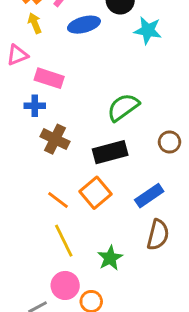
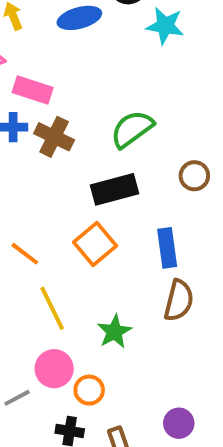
brown cross: (55, 139) -> (54, 137), moved
blue rectangle: (149, 196) -> (167, 248), turned -64
orange line: (58, 200) -> (25, 254), moved

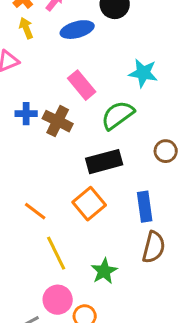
cyan star: (165, 26) -> (143, 73), moved
pink rectangle: (33, 90) -> (82, 85), moved, turned 32

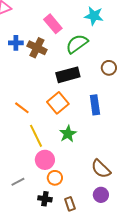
brown semicircle: (154, 247) -> (101, 169), moved, turned 120
green star: (104, 271) -> (68, 134), moved
pink circle: (58, 300) -> (45, 160), moved

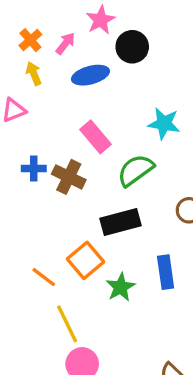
orange square: (58, 103) -> (85, 260), moved
green star: (68, 134) -> (121, 287), moved

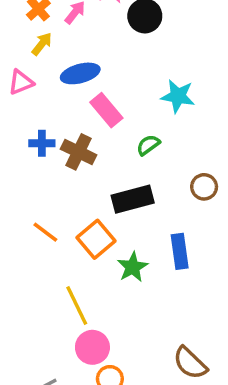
yellow arrow: (34, 73) -> (42, 44), turned 60
blue ellipse: (90, 75) -> (80, 73), moved
green semicircle: (136, 170) -> (148, 145), size x0.6
orange line: (44, 277) -> (45, 232), moved

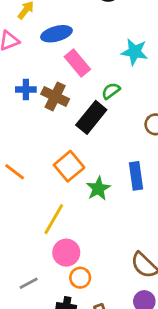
black rectangle: (133, 199) -> (91, 117), moved, turned -36
orange line: (45, 232) -> (15, 172), moved
yellow line: (77, 305) -> (54, 219), turned 56

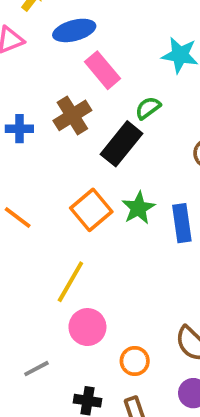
blue cross: (26, 89) -> (19, 129), moved
brown cross: (55, 96) -> (72, 115), turned 32
green star: (98, 188) -> (138, 208), moved
orange circle: (80, 278) -> (135, 361), moved

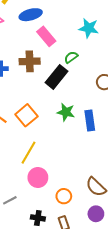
brown cross: (72, 115) -> (30, 61), turned 30
green star: (138, 208) -> (66, 112), turned -30
orange square: (91, 210) -> (26, 115), moved

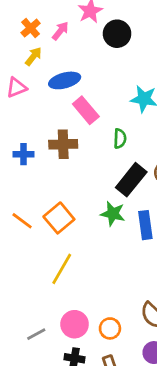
green semicircle: (71, 57) -> (120, 139), turned 128
black rectangle: (57, 77) -> (131, 180), moved
pink circle: (38, 177) -> (75, 324), moved

